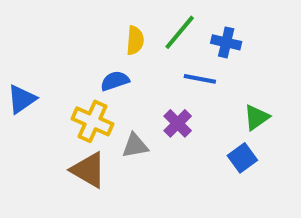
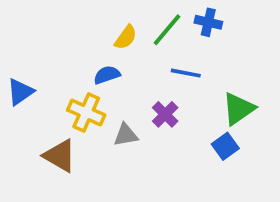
yellow semicircle: (135, 40) -> (126, 37), turned 32
blue cross: (226, 42) -> (208, 22), moved
green triangle: (257, 117) -> (238, 109), size x1.4
brown triangle: (88, 170) -> (60, 156), moved

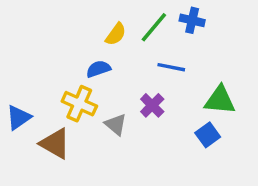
blue triangle: (20, 92) -> (19, 118), moved
green triangle: (238, 109) -> (220, 100), turned 40
gray triangle: (126, 135) -> (116, 124), turned 50

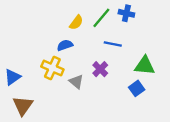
brown triangle: (55, 144) -> (23, 106), moved, turned 35

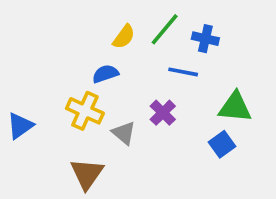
blue cross: (126, 13) -> (205, 39), moved
brown triangle: (23, 106) -> (87, 174), moved

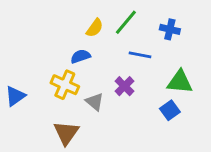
blue cross: (205, 39) -> (170, 29), moved

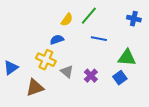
blue cross: (170, 29) -> (134, 19), moved
purple cross: (124, 86) -> (91, 76), moved
brown triangle: (66, 133) -> (35, 88), moved, turned 36

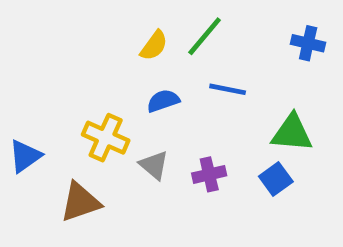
blue semicircle: (57, 40) -> (163, 101), moved
purple cross: (91, 76) -> (209, 174), turned 32

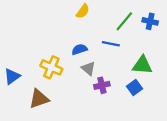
green line: (205, 36) -> (124, 21), moved
yellow semicircle: (154, 46) -> (83, 11), moved
gray triangle: (154, 165) -> (88, 68), moved

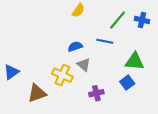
yellow cross: (51, 67) -> (62, 75), moved
purple cross: (102, 85) -> (96, 93), moved

